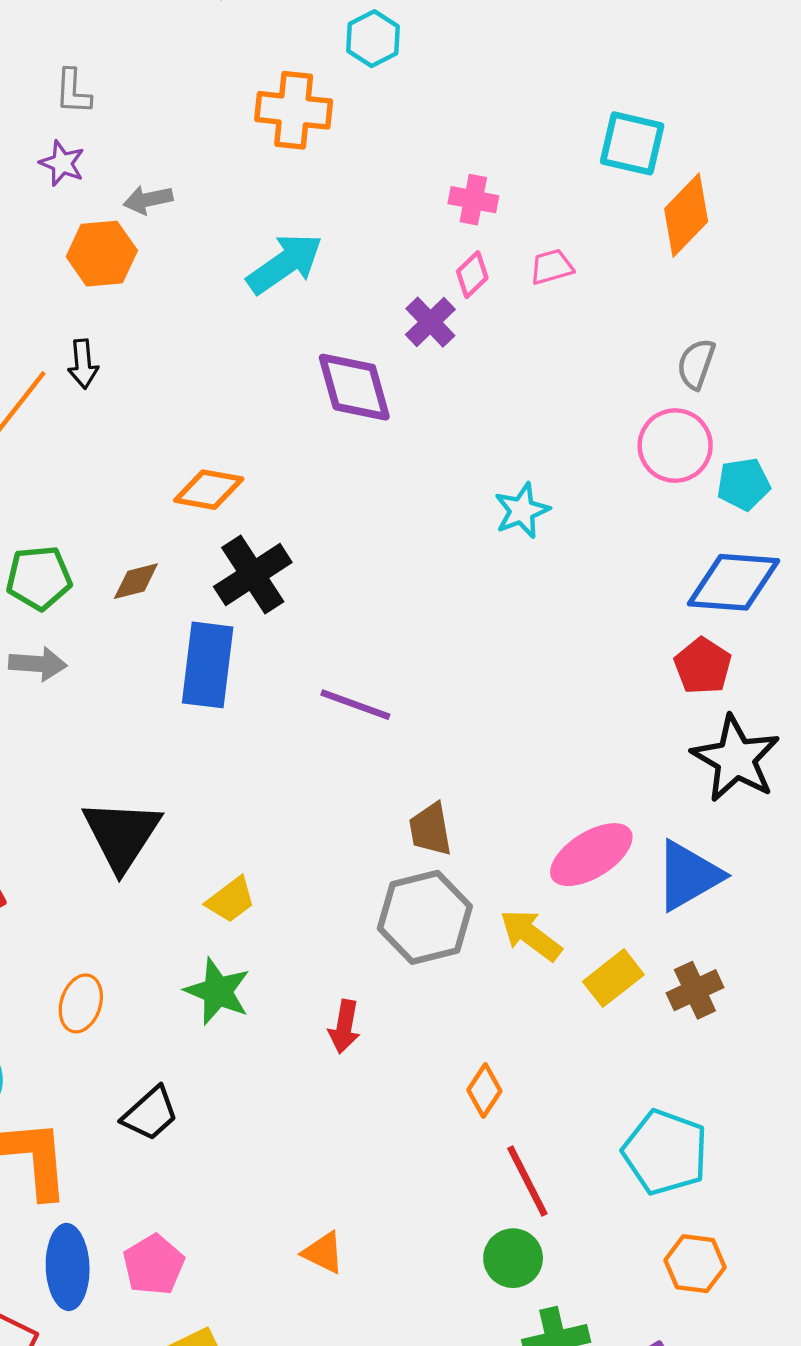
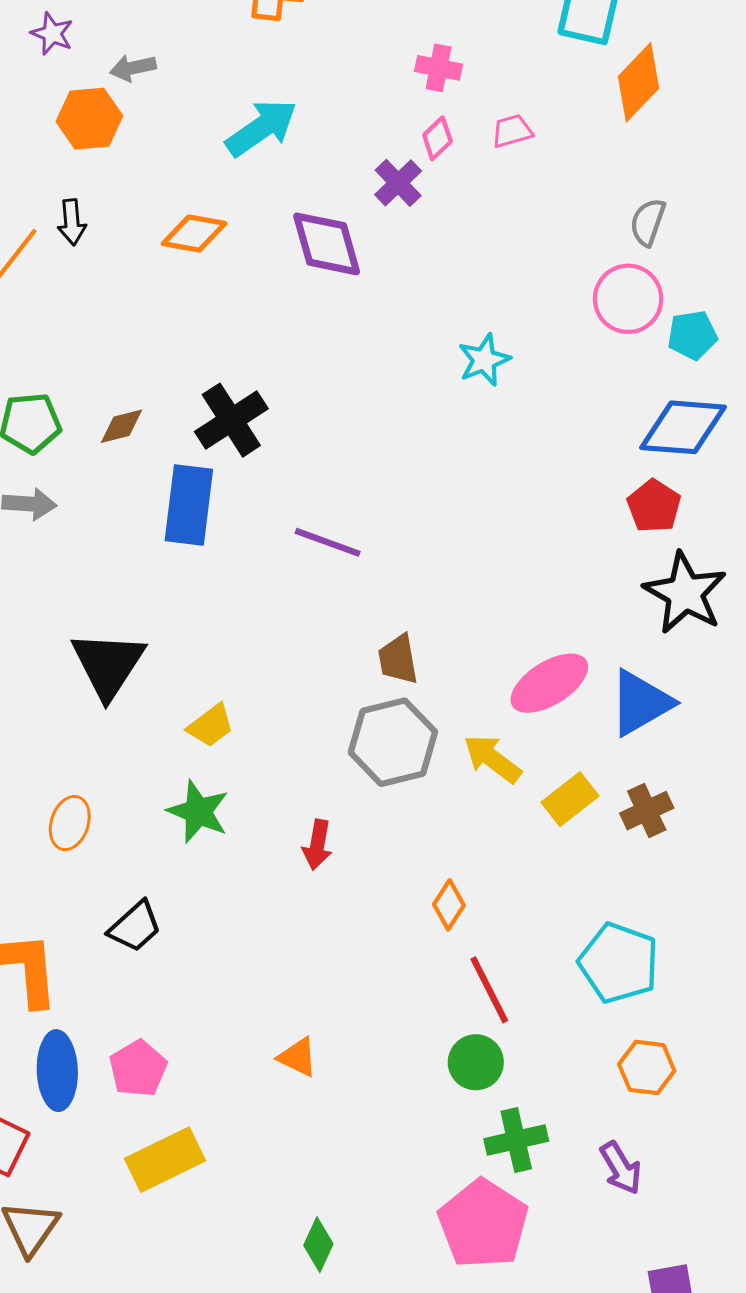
orange diamond: (209, 490) -> (194, 234), moved

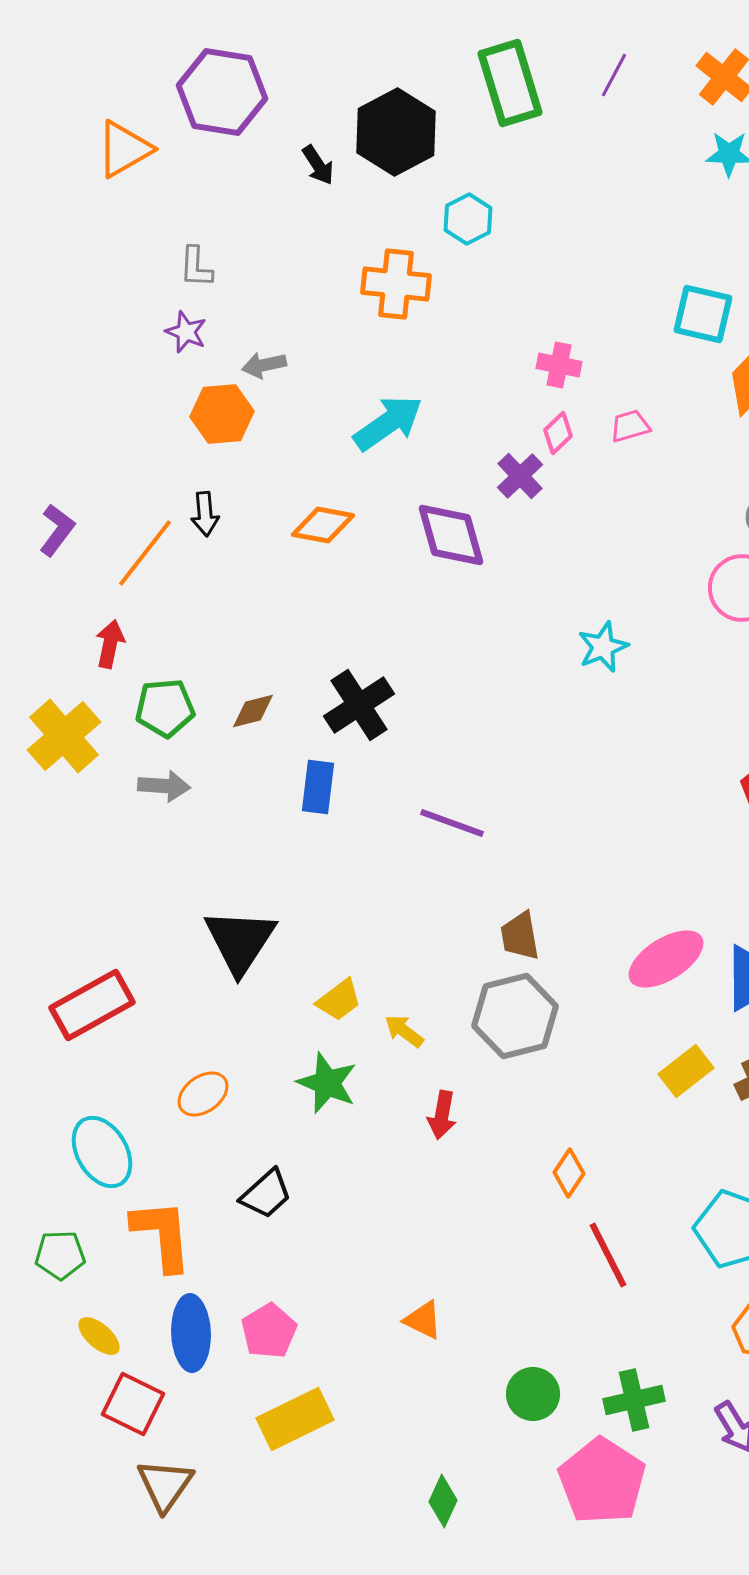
blue rectangle: (189, 505) -> (318, 787), size x0.7
yellow arrow: (492, 759) -> (404, 1031), moved, size x0.7
orange ellipse: (70, 823) -> (203, 1094), turned 36
green circle: (476, 1062) -> (533, 1394), moved

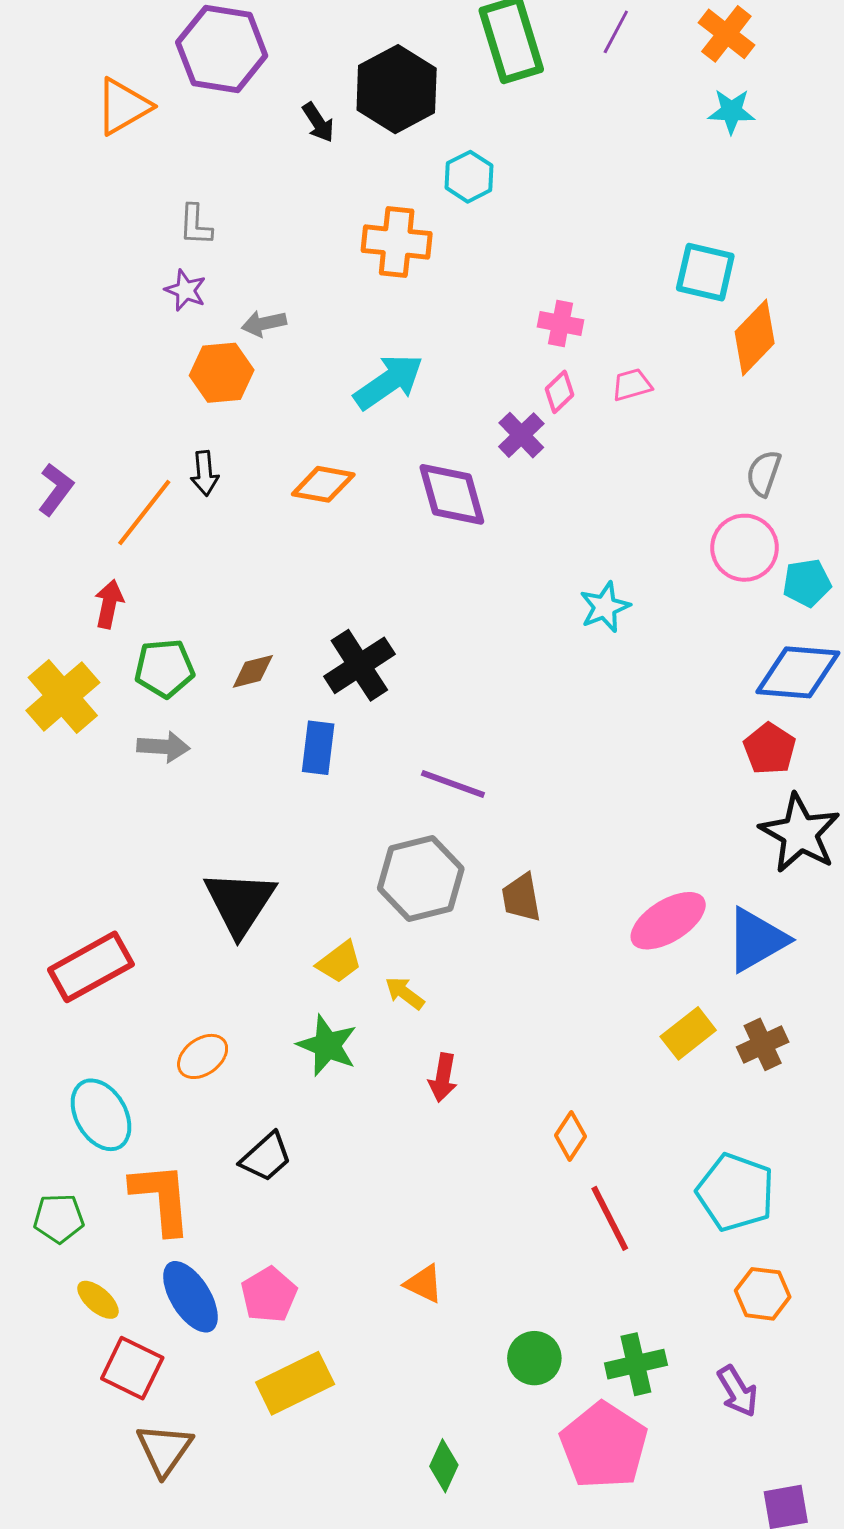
gray hexagon: (515, 1016) -> (421, 878), moved
blue ellipse: (191, 1333) -> (190, 1297), turned -30

